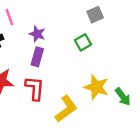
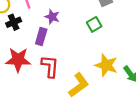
purple rectangle: (37, 57) -> (41, 37), moved

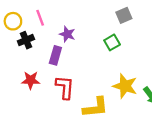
red star: (18, 60) -> (31, 80), size x0.7
yellow L-shape: (79, 85) -> (96, 107), turned 30

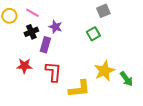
pink line: (40, 18) -> (32, 13), turned -40
black cross: (26, 40) -> (31, 32), moved
yellow star: (125, 86) -> (104, 71), turned 30

